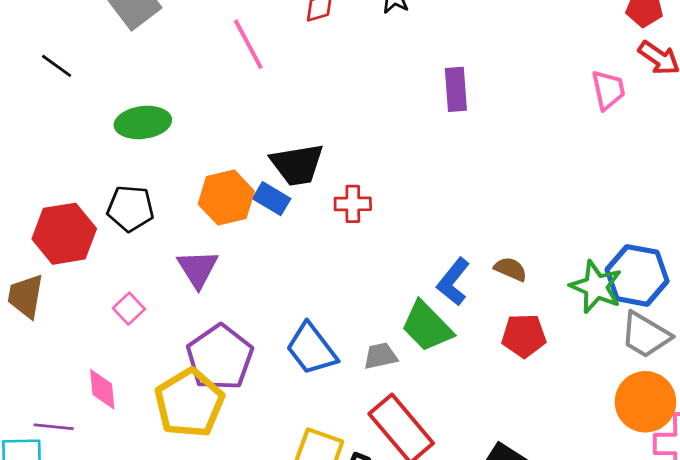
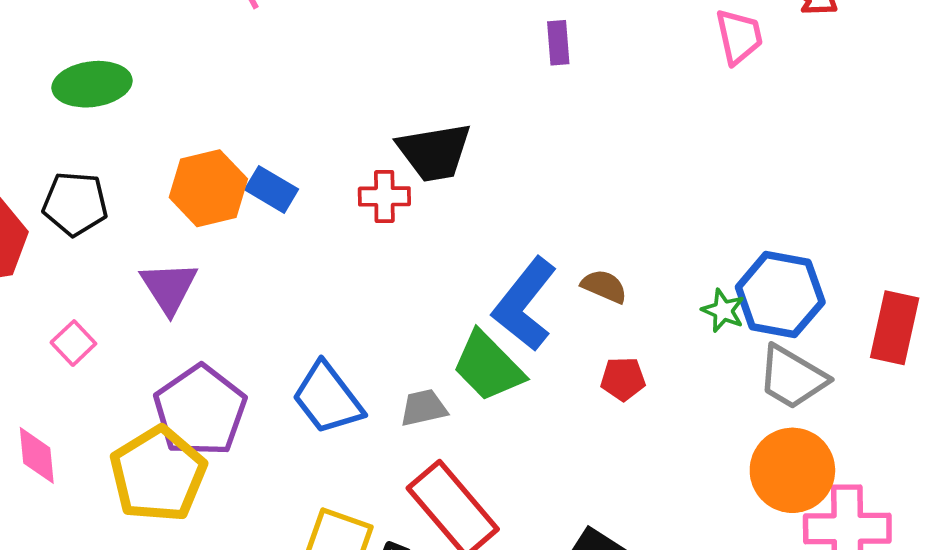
purple rectangle: (456, 89) -> (558, 43), moved, size x0.7
black trapezoid: (297, 165) -> (434, 152), moved
blue L-shape: (453, 282) -> (525, 304), size x1.4
green star: (596, 287) -> (723, 311), size x0.6
red pentagon: (524, 336) -> (623, 379), size x0.7

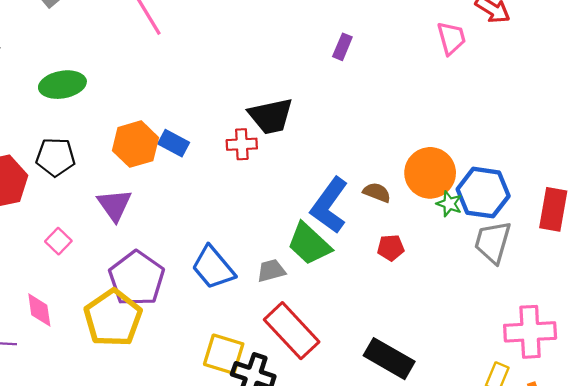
purple rectangle: (558, 43) -> (342, 47), turned 30
gray trapezoid: (792, 377) -> (493, 242), turned 78
orange circle: (792, 470) -> (430, 173), moved

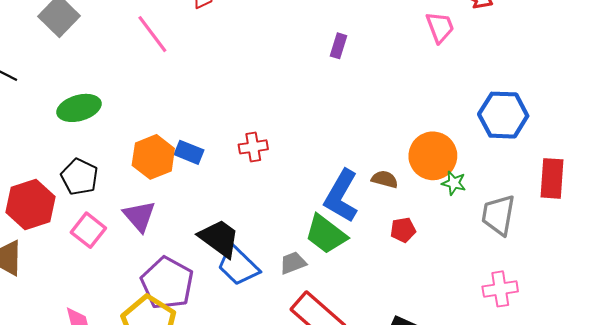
black trapezoid: (271, 116) -> (219, 238), moved, turned -126
black pentagon: (56, 157) -> (79, 177), turned 30
blue hexagon: (483, 193) -> (503, 115), moved
pink square: (58, 241) -> (88, 230), moved, size x1.4
pink cross: (530, 332) -> (500, 289), moved, size x0.7

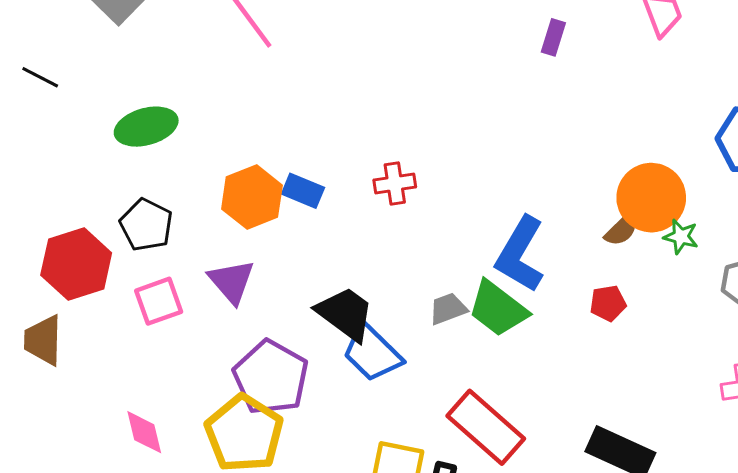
purple rectangle: (339, 46) -> (553, 37), moved
brown semicircle: (385, 179) -> (621, 230), moved, turned 120
pink square: (88, 230) -> (159, 301), turned 32
gray trapezoid: (293, 263) -> (448, 309), moved

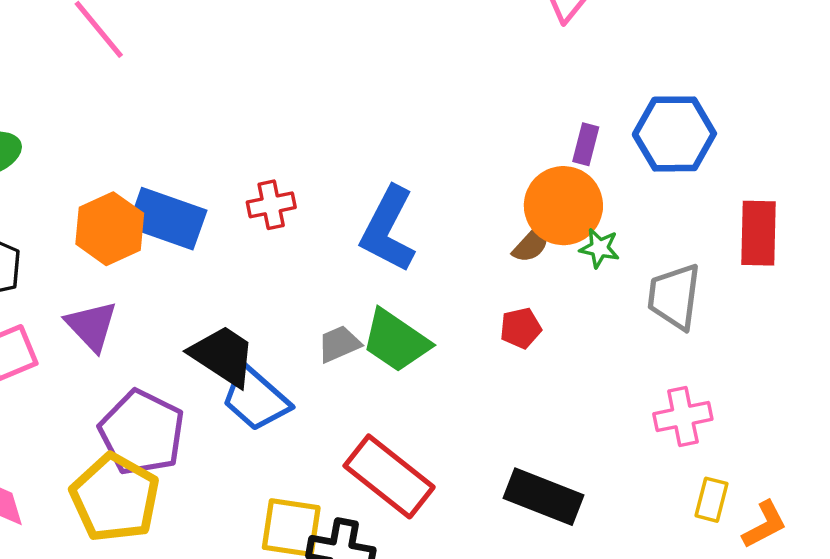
purple rectangle: (553, 37) -> (586, 144), moved
blue rectangle: (303, 191) -> (167, 219), size x1.6
blue L-shape: (520, 254) -> (388, 229), moved

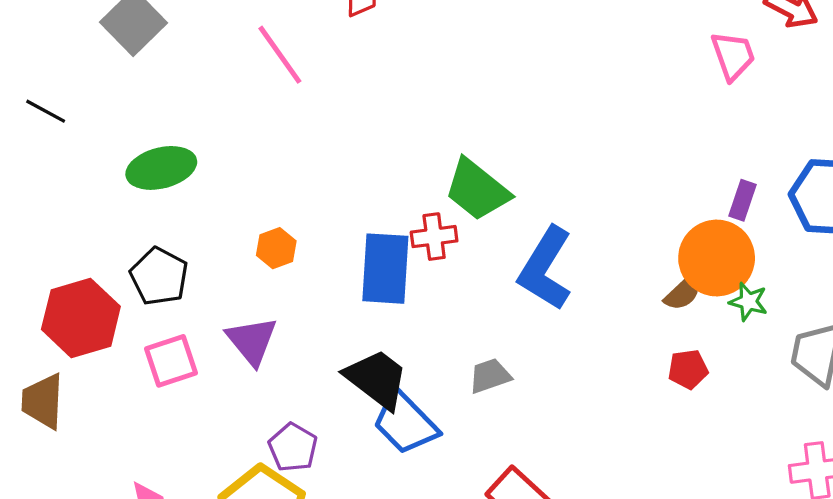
blue rectangle: (167, 219) -> (385, 269), moved, turned 70
orange hexagon: (110, 229) -> (276, 248), size x0.6
red pentagon: (521, 328) -> (688, 369), moved
green trapezoid: (396, 341) -> (477, 190), moved
purple pentagon: (142, 432) -> (293, 447), size x0.6

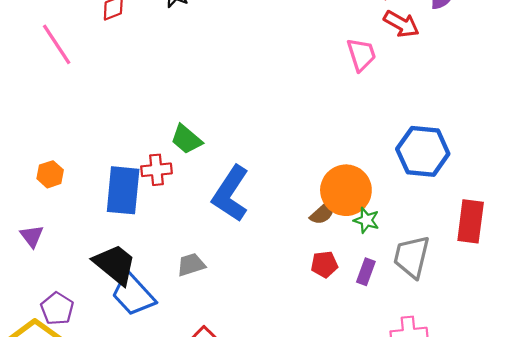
green trapezoid: (477, 190) -> (186, 139), size x0.7
purple rectangle: (743, 200) -> (366, 272), moved
purple triangle: (252, 341) -> (32, 236), size x0.7

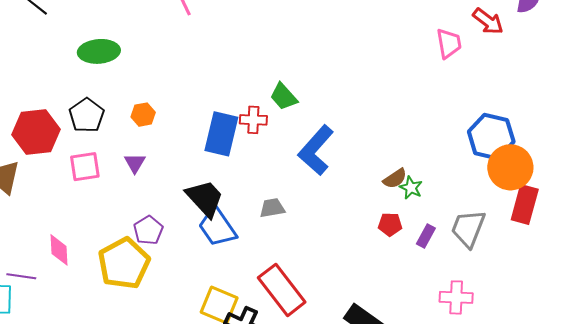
orange hexagon: (50, 174) -> (143, 115), moved
orange circle: (346, 190) -> (510, 167), moved
green star: (366, 220) -> (411, 188), moved

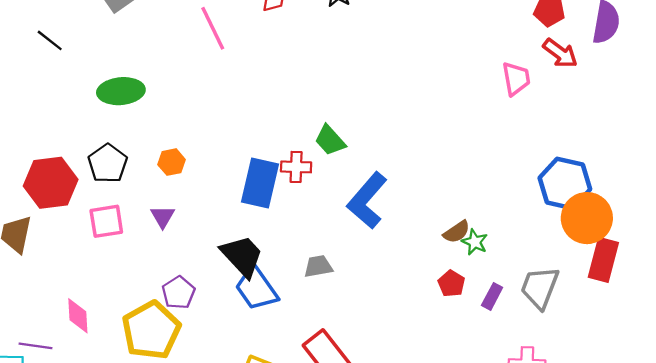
red pentagon: (390, 224) -> (451, 284), turned 30

